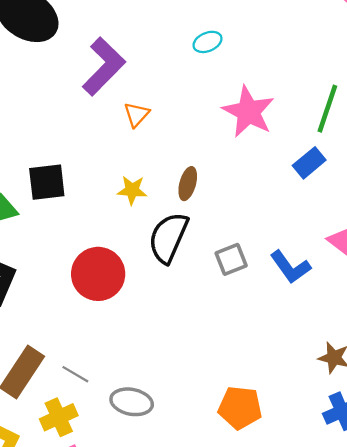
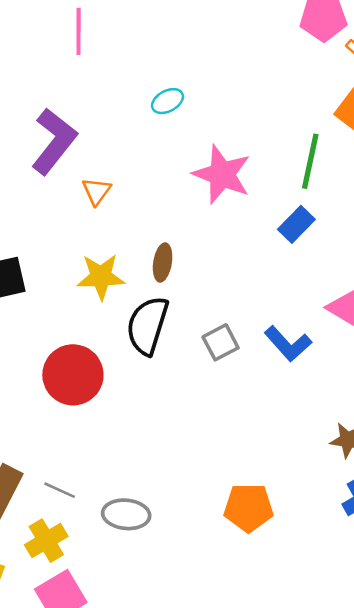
yellow star: (132, 190) -> (101, 277), size x1.4

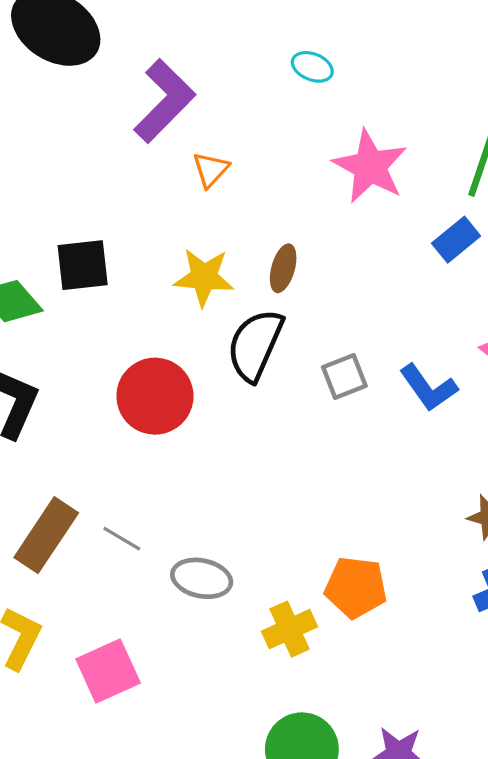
cyan ellipse: (167, 101) -> (312, 67), turned 44
yellow cross: (46, 541) -> (289, 629), moved

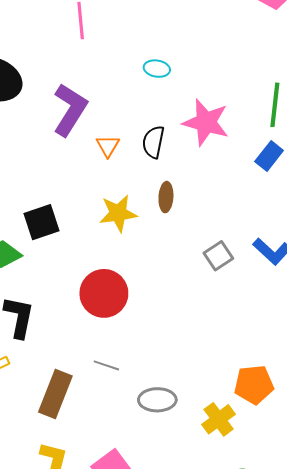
black semicircle: (255, 345) -> (153, 142), moved, size x0.7
gray line: (122, 539) -> (106, 365), moved

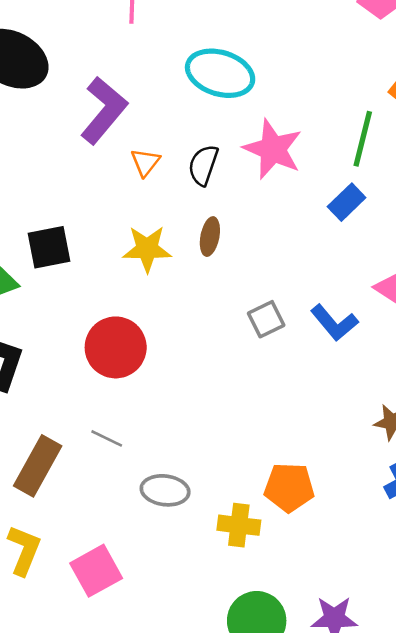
cyan ellipse: (157, 69) -> (220, 73), size x2.0
yellow cross: (219, 419) -> (239, 525), turned 36

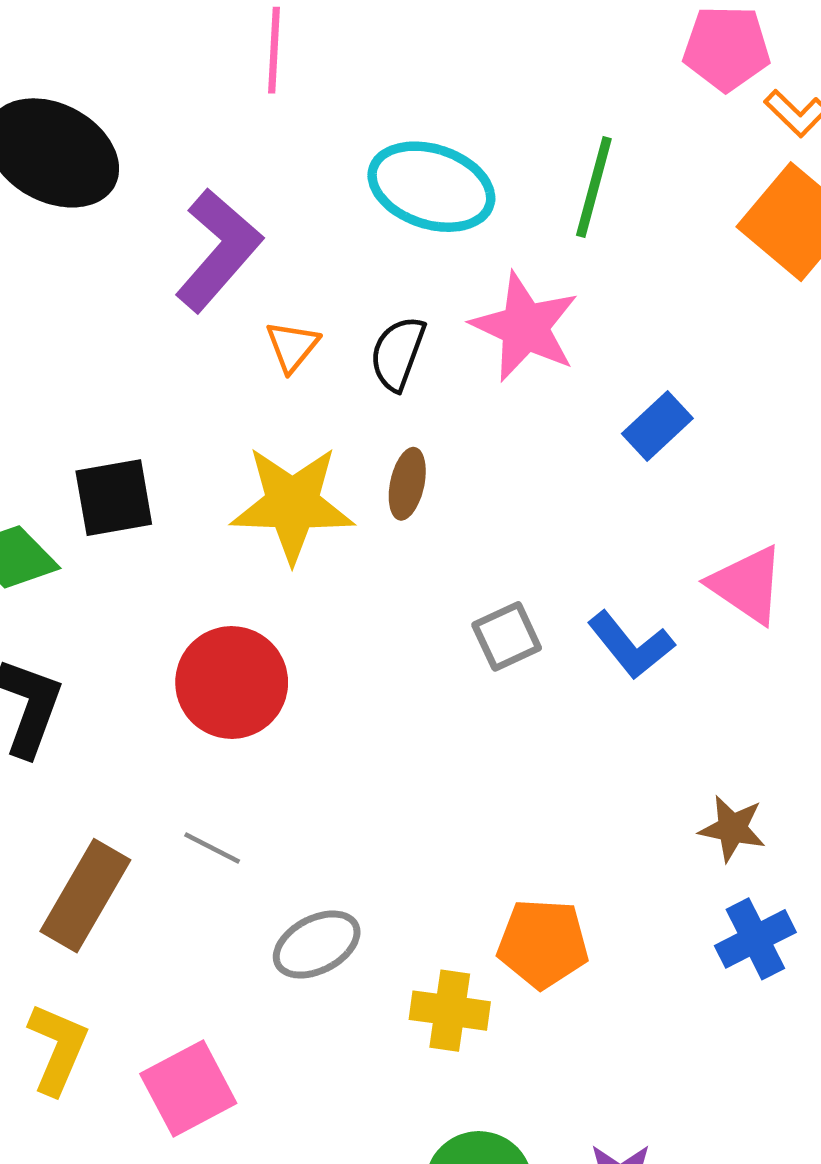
green line: (363, 139) -> (594, 187), moved
yellow star: (147, 249) -> (292, 504), size x1.4
gray ellipse: (165, 490) -> (317, 945), turned -36

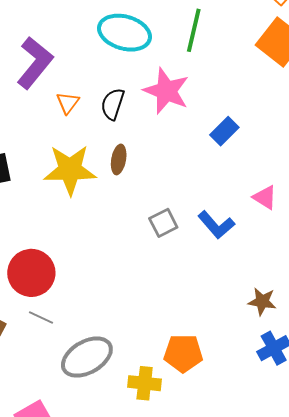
pink triangle: (747, 585) -> (265, 197), size x0.7
red circle: (232, 682) -> (31, 273), moved
gray ellipse: (317, 945) -> (87, 357), size x1.4

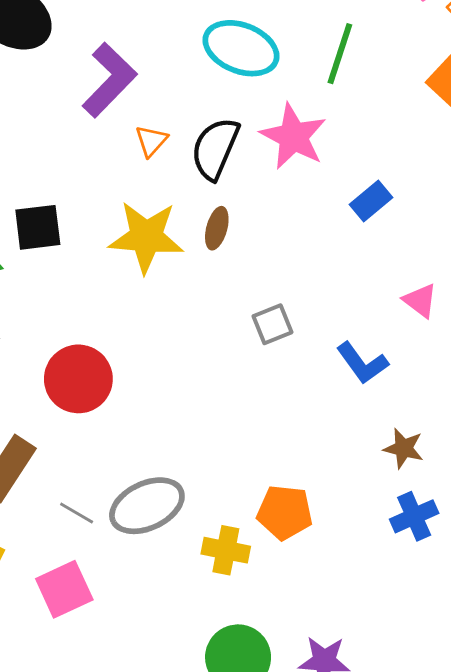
black semicircle: (113, 104) -> (215, 149), size x1.4
blue L-shape: (216, 225) -> (362, 363), moved
gray line: (41, 317) -> (77, 513), moved

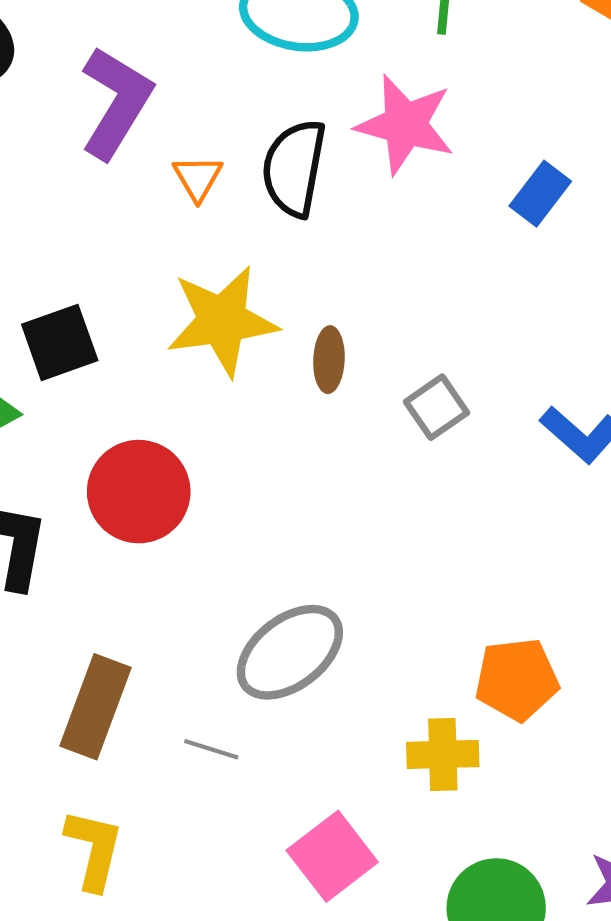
brown ellipse: (217, 228) -> (329, 360), moved
red circle: (78, 379) -> (139, 492), moved
gray ellipse: (147, 506) -> (290, 652), moved
pink square: (64, 589) -> (332, 856), moved

